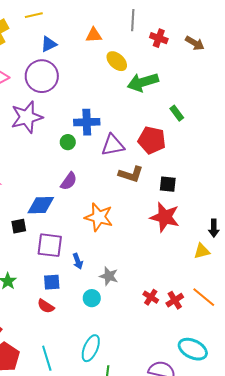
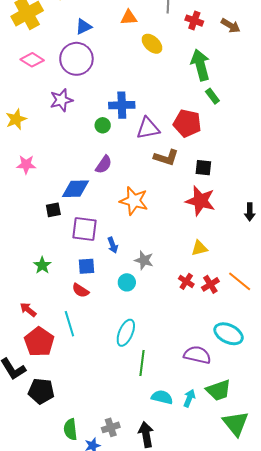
green arrow: (143, 82) -> (200, 65), moved, turned 92
purple star: (27, 117) -> (61, 100), size x0.7
yellow triangle: (202, 251) -> (199, 248), moved
cyan line: (47, 358) -> (69, 324), moved

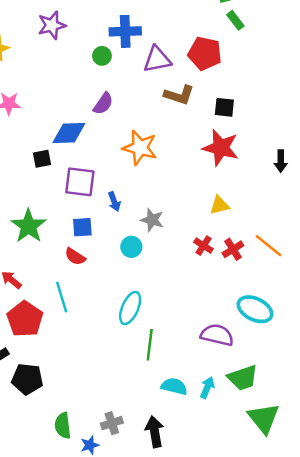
green star: (42, 265) -> (29, 226), size x1.6

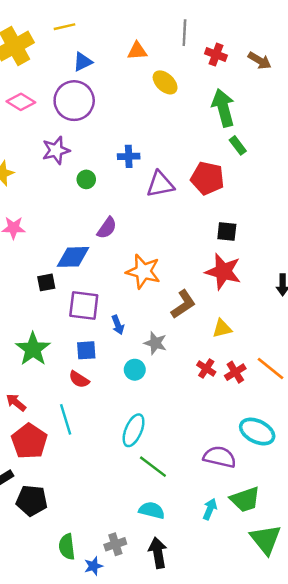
blue cross: (125, 31) -> (129, 156), size x0.7
green circle: (102, 56) -> (86, 179), moved
brown L-shape: (179, 95) -> (183, 304), moved, turned -52
green line: (150, 345) -> (153, 467), turned -60
cyan semicircle: (174, 386) -> (152, 510), moved

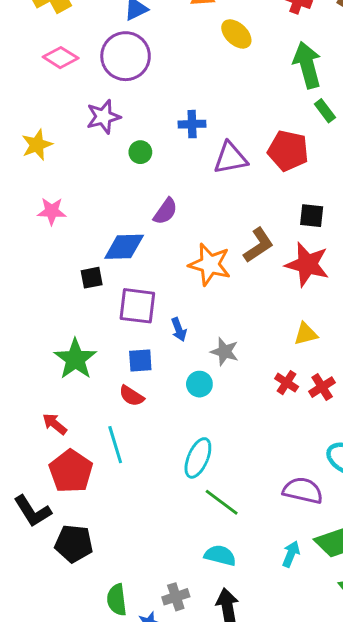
brown L-shape: (183, 304) -> (259, 245), moved

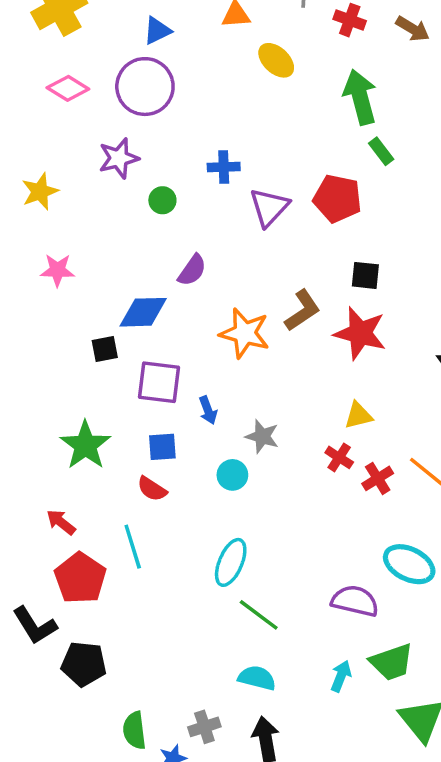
purple triangle: (230, 158) -> (269, 207), turned -36
red cross: (287, 383) -> (339, 457), moved

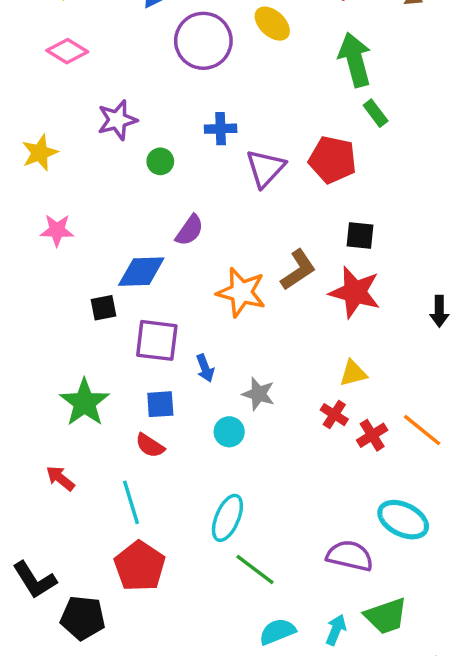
purple circle: (145, 87) -> (203, 41), moved
red pentagon: (80, 578) -> (140, 566), moved
cyan semicircle: (257, 678) -> (277, 632), moved, turned -36

